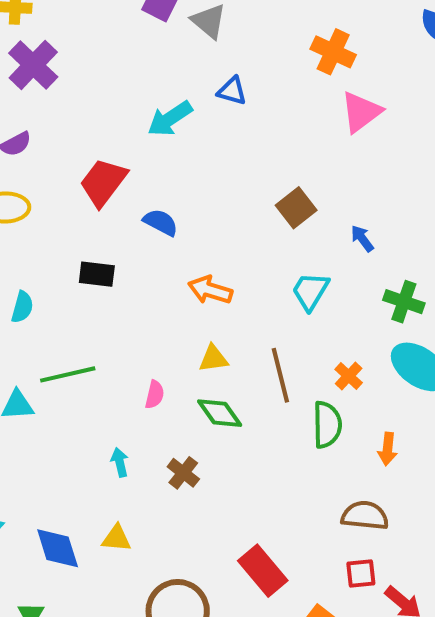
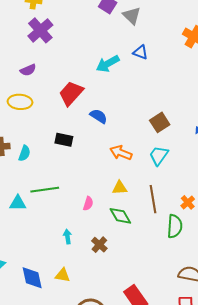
brown square: (296, 208) -> (160, 122), moved
cyan trapezoid: (310, 291) -> (159, 155), moved

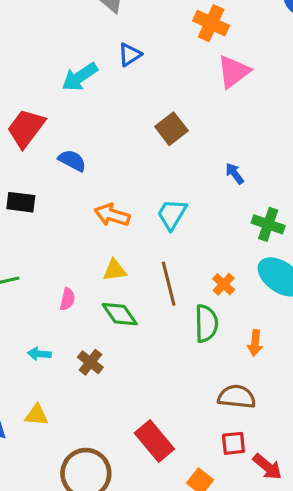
blue triangle: (141, 52) -> (130, 55), turned -49
brown square: (160, 122) -> (171, 129), moved
cyan arrow: (67, 237) -> (39, 354), turned -72

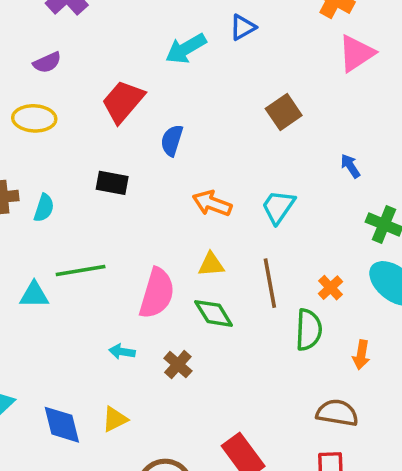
blue semicircle: (72, 161) -> (172, 140), turned -104
pink semicircle: (67, 299) -> (157, 293), size x2.0
yellow triangle: (37, 415) -> (115, 419), turned -35

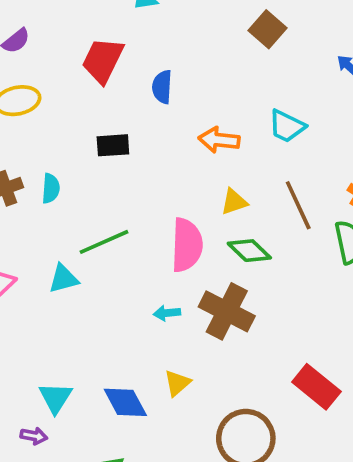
cyan trapezoid: (278, 207) -> (287, 126), turned -84
brown cross: (178, 365) -> (227, 311), size x1.8

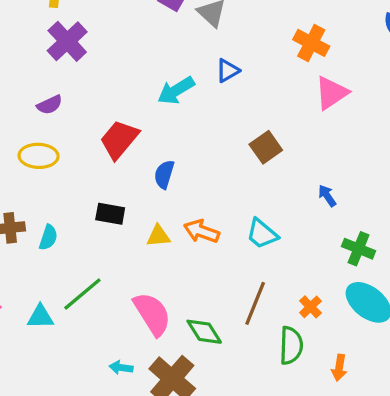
yellow triangle: (234, 202) -> (158, 236), moved
brown line: (298, 205) -> (255, 303), turned 33
green line: (104, 242) -> (82, 294), turned -30
pink semicircle: (187, 245) -> (152, 314), turned -48

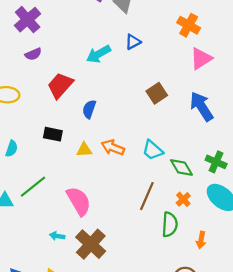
purple semicircle: (50, 105) -> (33, 54), moved
blue arrow: (327, 196) -> (201, 106), moved, size x2.0
green diamond: (204, 332) -> (181, 168), moved

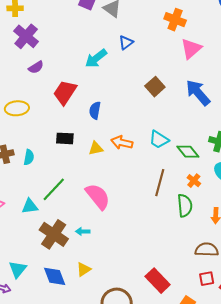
brown cross: (91, 244) -> (54, 234), moved

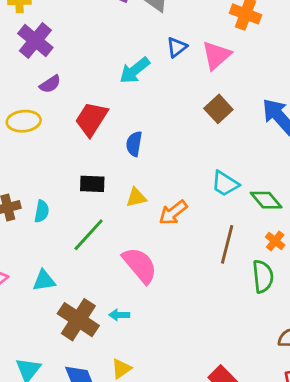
pink triangle: (191, 49) -> (216, 55), moved
yellow ellipse: (17, 108) -> (24, 121), moved
orange arrow: (122, 142) -> (173, 213), moved, turned -50
green line: (54, 189) -> (89, 235), moved

